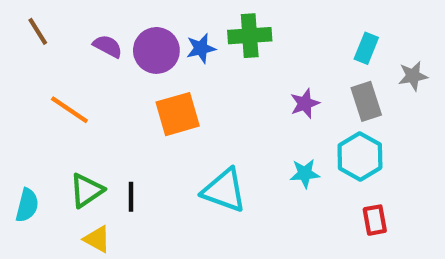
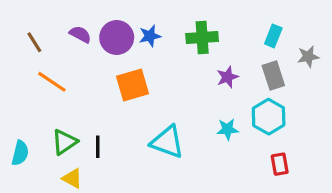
brown line: (38, 31) -> (34, 42), moved
green cross: (250, 36) -> (202, 38), moved

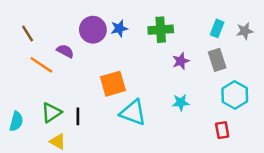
purple semicircle: (80, 34) -> (65, 51), moved
gray star: (308, 56) -> (245, 31), moved
orange square: (132, 85) -> (113, 84), moved
cyan hexagon: (269, 117) -> (235, 95), moved

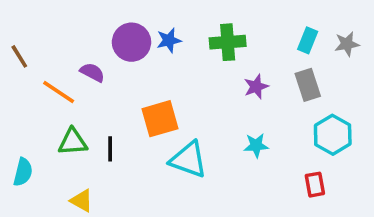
brown line: (28, 33) -> (19, 56), moved
green triangle: (51, 113) -> (73, 142), moved, turned 30
black line: (78, 116) -> (110, 149), moved

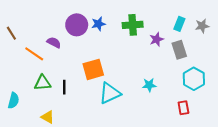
purple star: (256, 87) -> (156, 39), moved
cyan triangle: (188, 160) -> (110, 93), turned -45

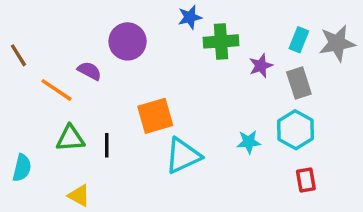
blue star: (98, 24) -> (190, 17), moved
gray star: (202, 26) -> (337, 43), size x1.5
cyan hexagon: (194, 79) -> (295, 130), moved

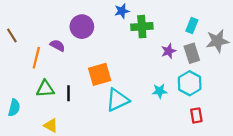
gray star: (337, 43) -> (217, 41), moved
purple star: (261, 66) -> (169, 51), moved
orange line: (57, 90) -> (36, 58), turned 70

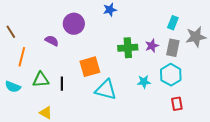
green cross: (142, 27) -> (128, 48), moved
gray rectangle: (192, 53) -> (173, 48), turned 30
orange line: (36, 58) -> (22, 57), moved
cyan triangle: (117, 100) -> (106, 90), turned 40
cyan semicircle: (14, 108) -> (13, 87), moved, turned 98

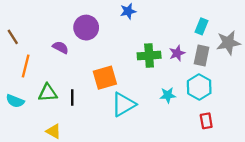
cyan triangle: (106, 90) -> (123, 104), turned -45

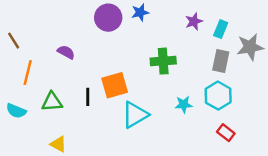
purple circle: (86, 28) -> (108, 18), moved
purple star: (177, 53) -> (194, 21), moved
black line: (72, 97) -> (88, 97), moved
red rectangle: (206, 121) -> (226, 133), turned -42

